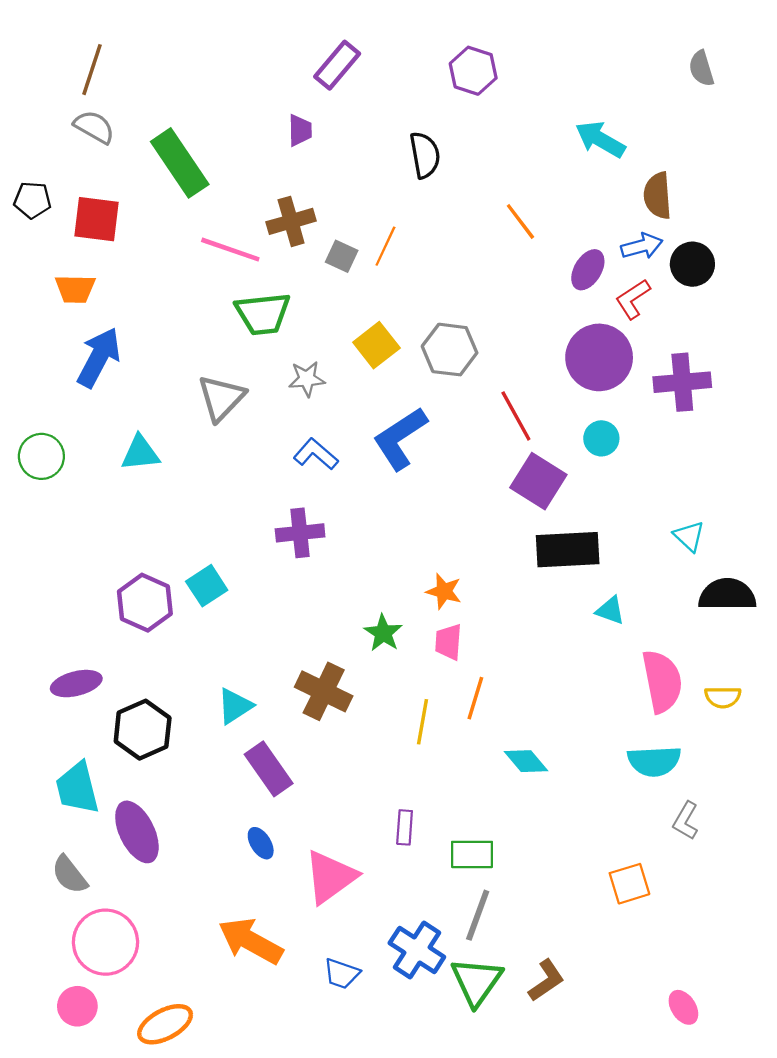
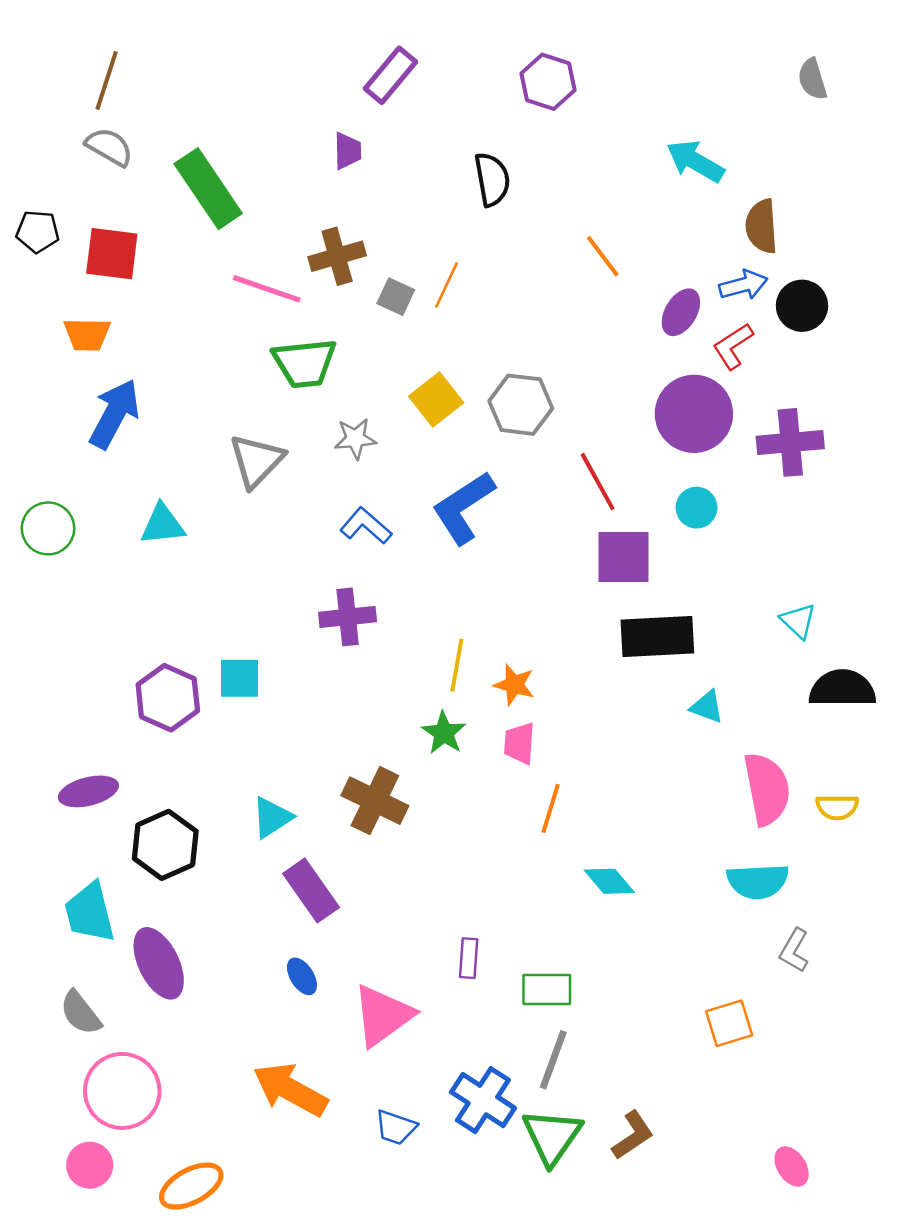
purple square: (538, 481) -> (624, 557), turned -32
cyan square: (207, 586) -> (239, 678), turned 33
yellow line: (423, 722) -> (457, 665), moved

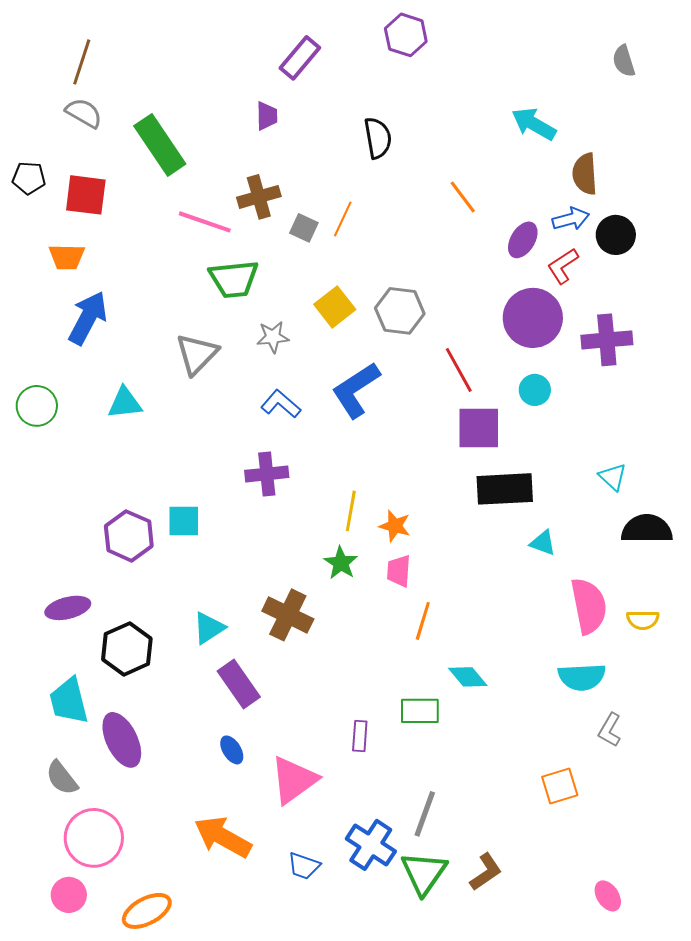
purple hexagon: (548, 82) -> (406, 35), moved
green rectangle: (547, 989) -> (420, 711), moved

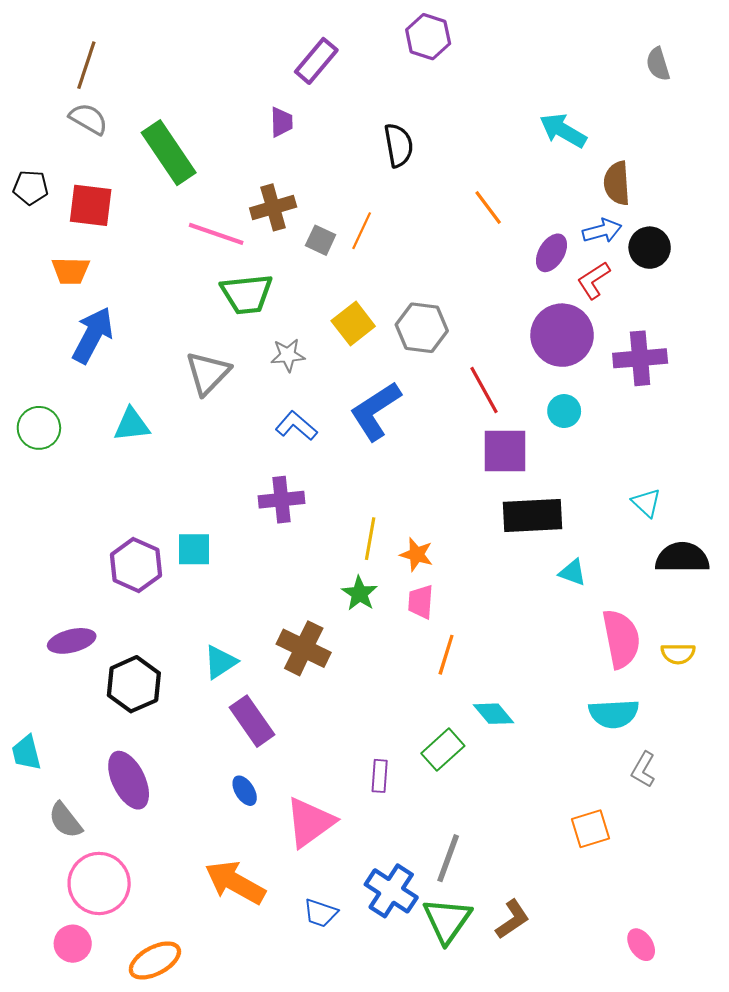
cyan trapezoid: (69, 701) -> (26, 753), moved, size x0.7
green rectangle: (420, 711) -> (443, 750), turned -42

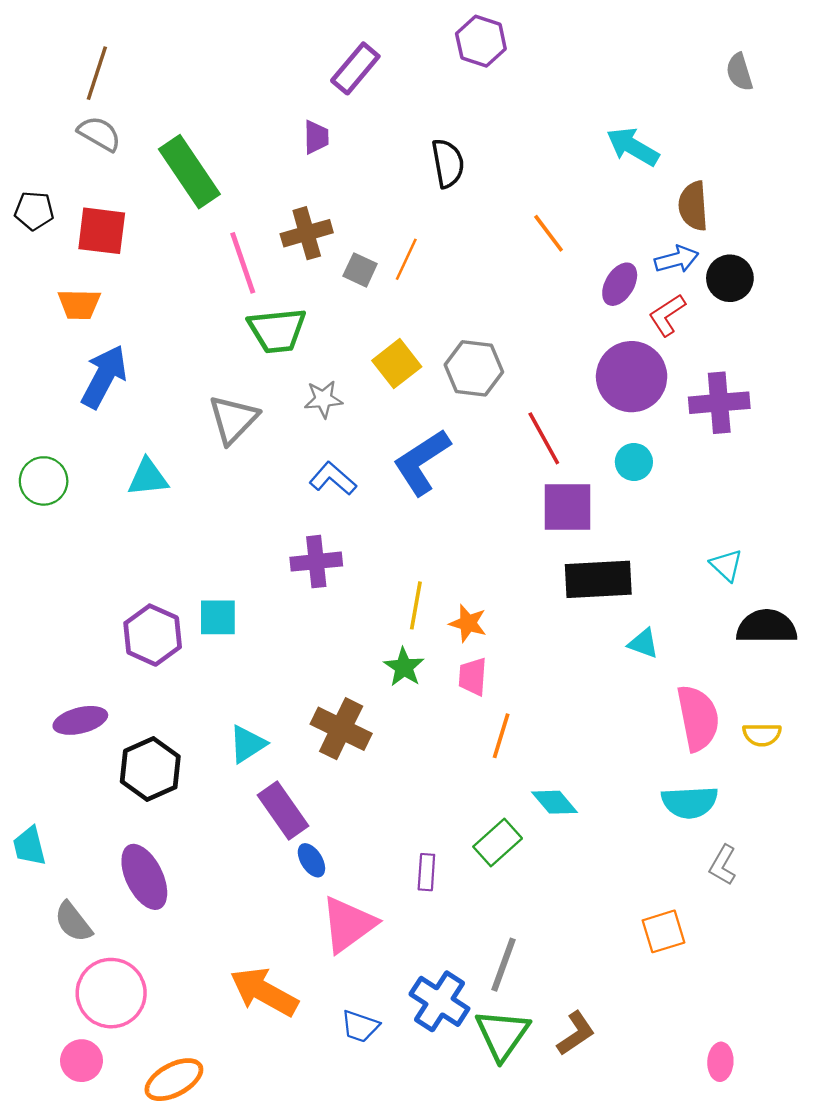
pink line: (216, 234) -> (243, 263), turned 52
blue ellipse: (245, 791) -> (311, 860), moved
pink ellipse: (641, 945) -> (720, 1062), turned 36

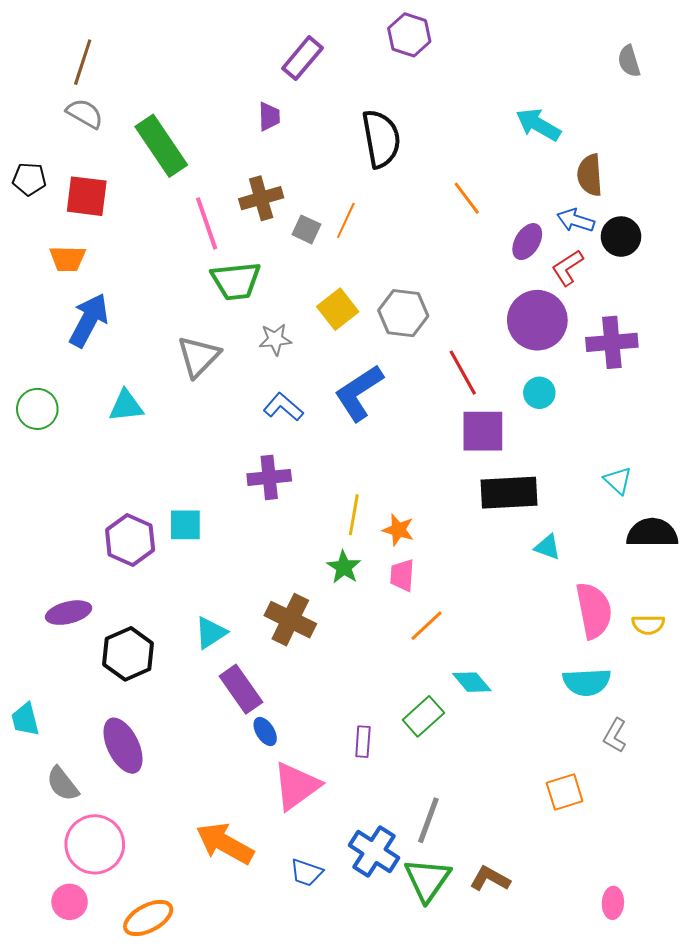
black semicircle: (448, 163) -> (381, 139), size x1.4
blue arrow: (677, 259) -> (576, 220), turned -147
orange line: (501, 736) -> (426, 626), turned 30
brown L-shape: (576, 1033) -> (490, 879), turned -117

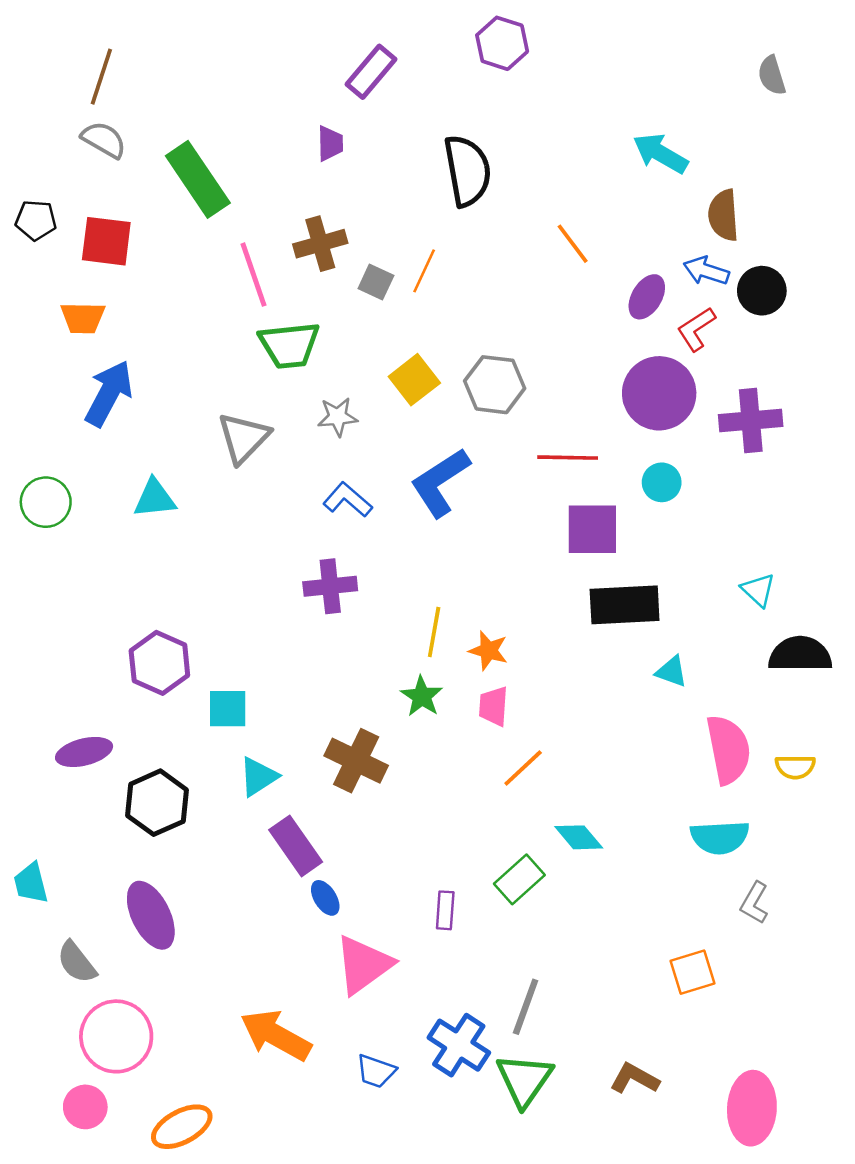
red line: (463, 373) -> (568, 458), turned -60
cyan square: (185, 525) -> (228, 709), moved
brown L-shape: (490, 879) -> (634, 1078), moved
pink ellipse: (613, 903) -> (752, 1108), size x1.8

